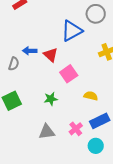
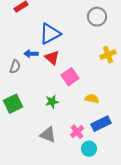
blue triangle: (72, 31) -> (50, 34), moved
gray triangle: (47, 132) -> (48, 135), turned 30
cyan circle: (96, 146) -> (89, 149), moved

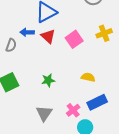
pink square: (70, 77) -> (74, 39), moved
gray triangle: (48, 135) -> (44, 113), turned 42

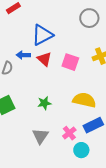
pink square: (74, 39) -> (70, 62), turned -36
yellow semicircle: (88, 77) -> (84, 100), size x1.6

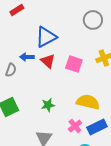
pink cross: (69, 133) -> (75, 126), moved

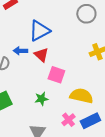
pink square: (74, 64) -> (56, 75), moved

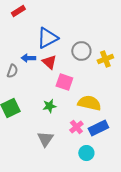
gray circle: (86, 14) -> (81, 51), moved

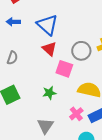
blue triangle: (47, 38) -> (47, 25), turned -50
gray circle: (81, 51) -> (81, 51), moved
blue arrow: (28, 58) -> (13, 22), moved

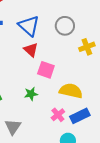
gray circle: (81, 51) -> (65, 26), moved
gray triangle: (45, 126) -> (13, 127), moved

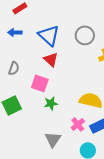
pink square: (46, 70) -> (40, 83), moved
gray triangle: (13, 127) -> (53, 139), moved

